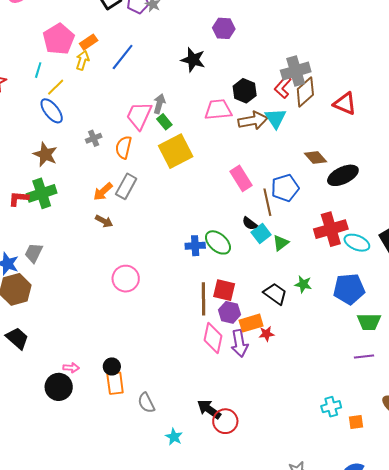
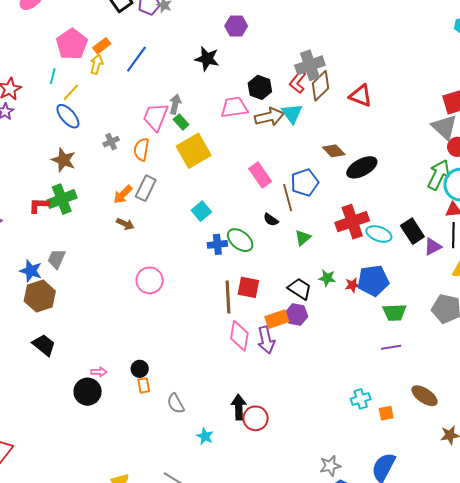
cyan square: (261, 234) -> (201, 211), moved
purple hexagon: (229, 312) -> (296, 315), moved
red star: (266, 334) -> (352, 285), moved
orange rectangle: (115, 383) -> (144, 385), size x0.7
black arrow: (209, 409) -> (239, 407), turned 55

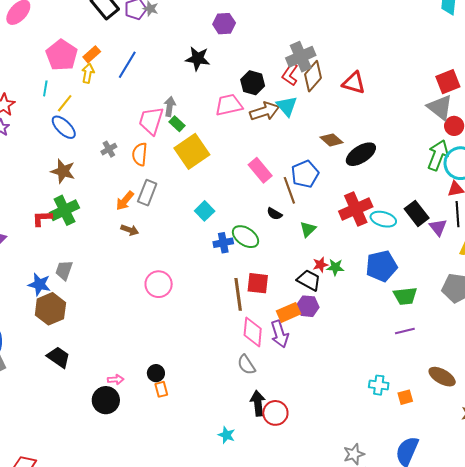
purple triangle: (433, 247) -> (438, 227), turned -36
red star: (352, 285) -> (320, 265), moved
cyan cross: (361, 399) -> (379, 385), turned 30
gray semicircle: (176, 403) -> (246, 365), moved

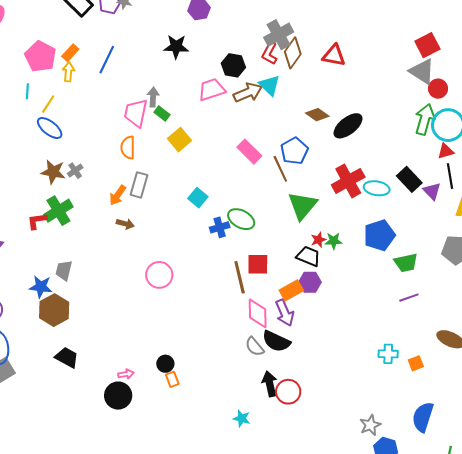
gray cross: (109, 149) -> (75, 171), moved
yellow square: (192, 151) -> (180, 140), size x0.7
black semicircle: (274, 214) -> (276, 341), moved, size x1.8
green triangle: (308, 229) -> (303, 206), size x1.8

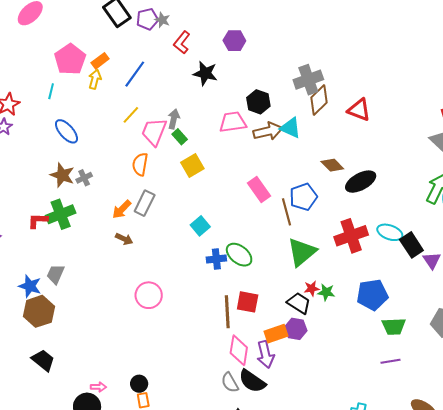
red L-shape: (270, 53) -> (182, 42), moved
cyan triangle: (270, 85) -> (290, 128), turned -30
yellow line: (48, 104) -> (131, 115), moved
cyan ellipse: (377, 188) -> (390, 232), moved

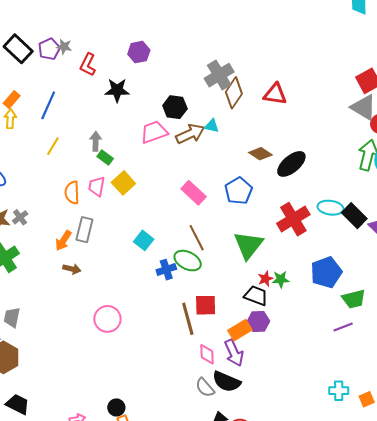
cyan triangle: (290, 128) -> (212, 126), size x0.7
pink trapezoid: (154, 132) -> (97, 186), moved, size x0.7
brown line: (286, 212) -> (197, 238), moved
pink diamond: (239, 350) -> (207, 354), size x0.7
purple line: (391, 361) -> (343, 327), moved

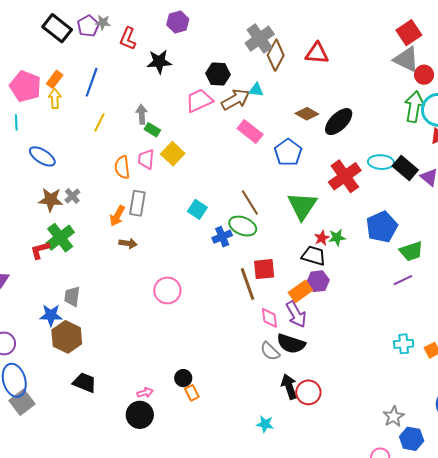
pink rectangle: (194, 193) -> (250, 131), moved

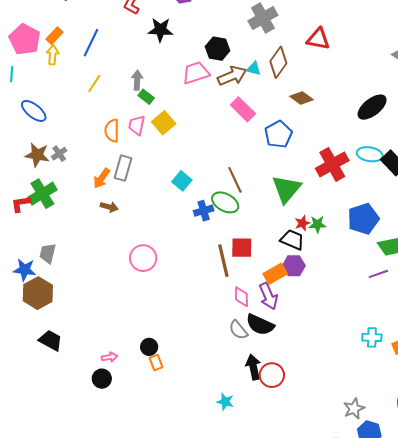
brown diamond: (276, 55) -> (278, 62), moved
black ellipse: (339, 122) -> (372, 107), moved
black circle: (140, 415) -> (102, 379), size x0.7

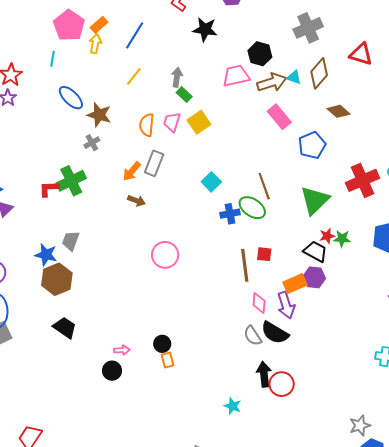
brown star: (37, 155) -> (99, 115), moved
red square: (242, 248) -> (264, 254), size x0.7

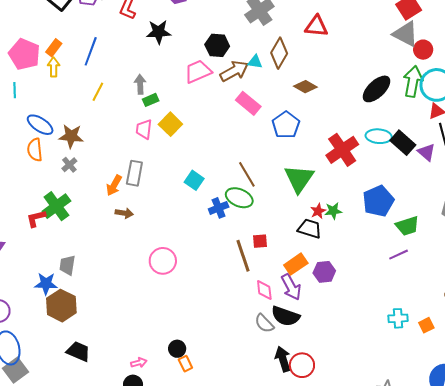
green rectangle: (184, 95) -> (151, 100), turned -56
orange semicircle: (147, 125) -> (35, 150), moved
purple hexagon: (314, 277) -> (324, 272), moved

